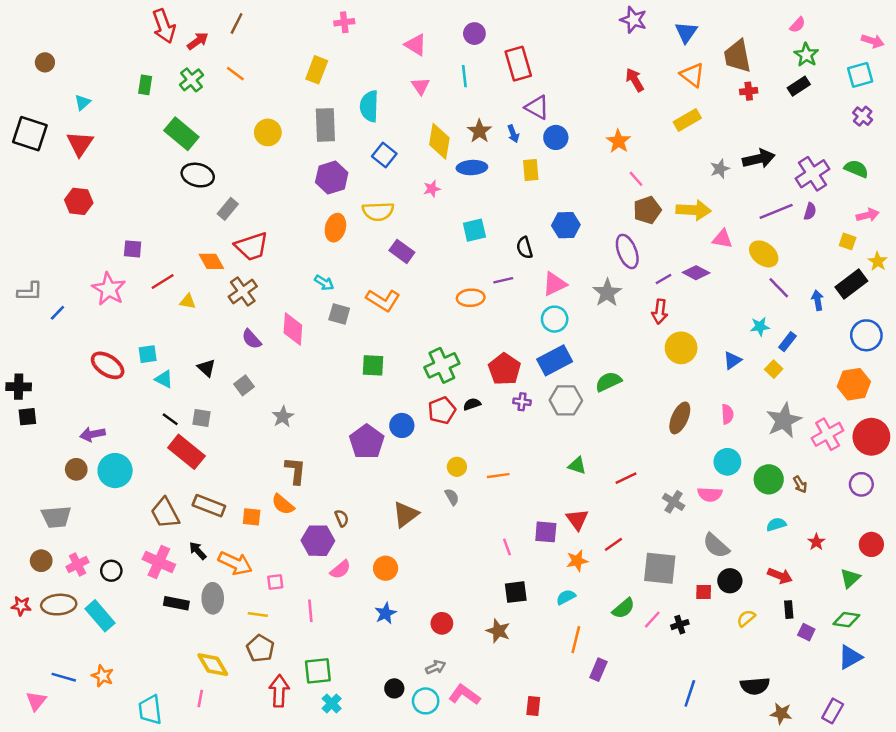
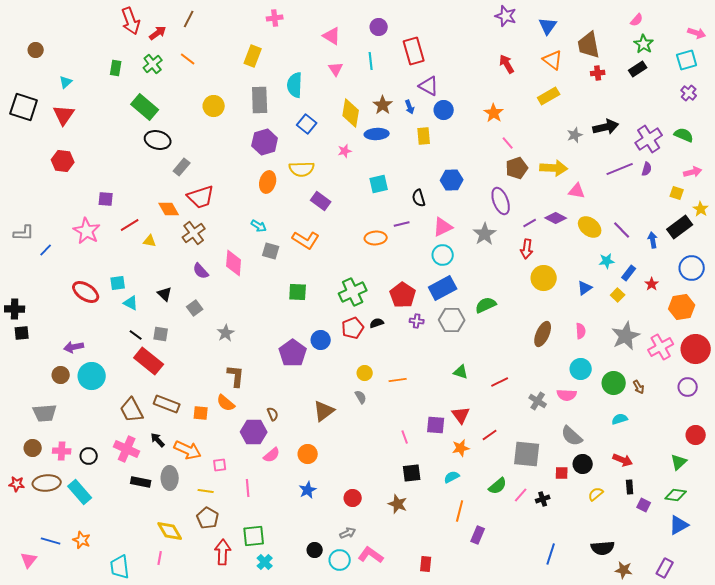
yellow ellipse: (764, 254) -> (590, 227), moved
red star: (816, 542) -> (652, 284), moved
pink cross: (77, 564) -> (62, 451), turned 30

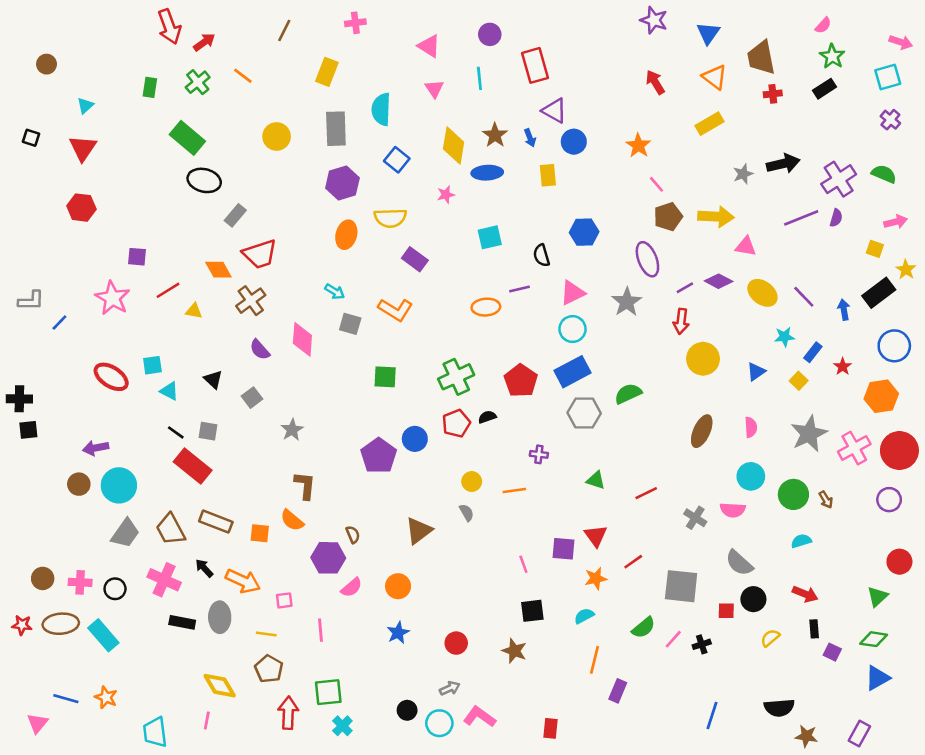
brown line: (189, 19) -> (284, 31), moved
black square: (24, 107) -> (31, 138), size x0.5
purple cross: (417, 321) -> (539, 454), moved
gray trapezoid: (45, 413) -> (125, 533), moved, turned -50

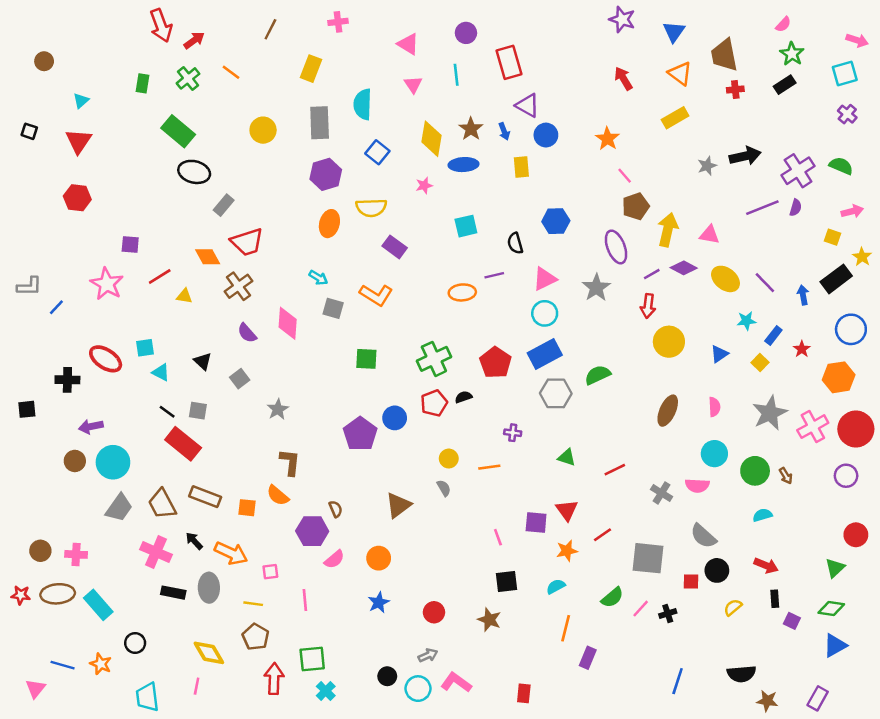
yellow arrow: (716, 217) -> (668, 230), moved, turned -80
black cross: (19, 399) -> (67, 380), moved
black circle: (115, 589) -> (135, 643), moved

